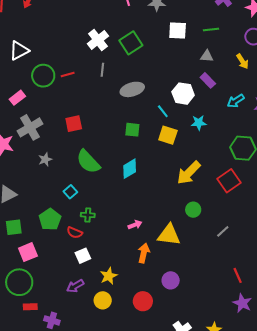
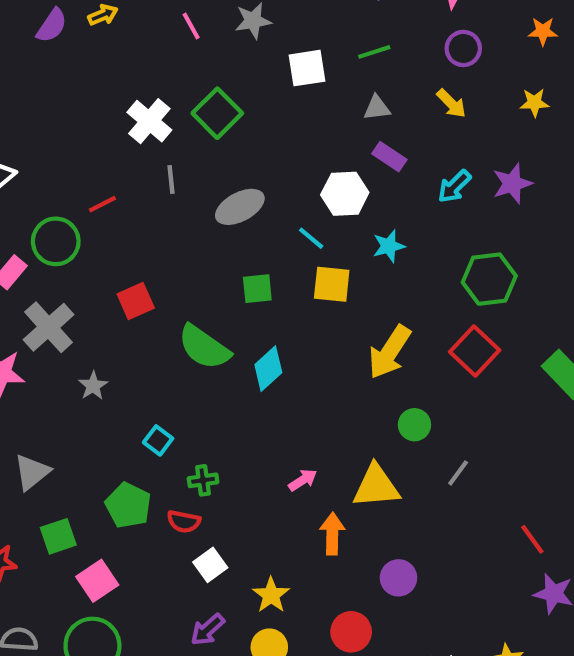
green circle: (43, 76) -> (56, 241), moved
green semicircle: (88, 162) -> (204, 347), moved
gray line: (223, 231) -> (458, 473), moved

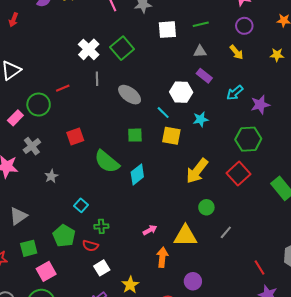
purple star: (512, 184) -> (260, 105), moved
gray ellipse: (240, 207) -> (130, 95), turned 60
gray cross: (49, 327) -> (32, 146), size x0.7

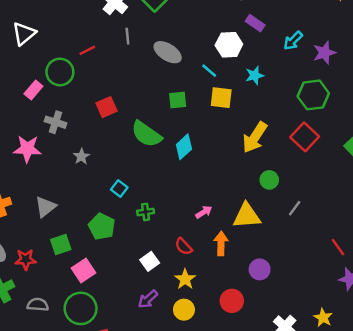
gray cross: (32, 146) -> (56, 122), turned -30
red semicircle: (90, 246) -> (184, 246), moved, turned 35

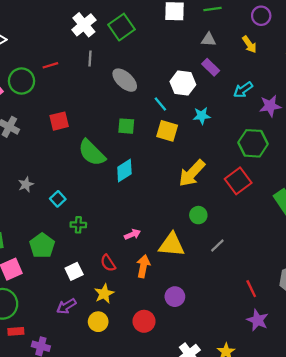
gray star: (81, 156) -> (26, 184), moved
green pentagon: (102, 226) -> (42, 246), moved

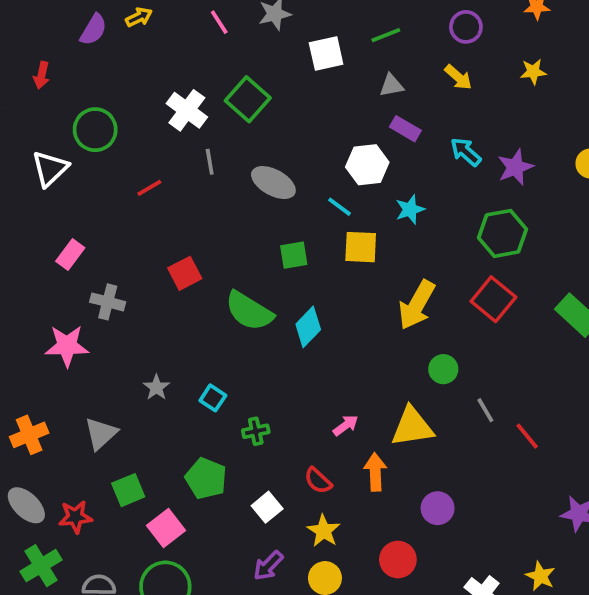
green circle: (22, 81) -> (95, 130), moved
cyan arrow: (243, 90) -> (466, 152), turned 90
gray line: (217, 245) -> (485, 410), turned -63
red line: (251, 289) -> (527, 436), moved

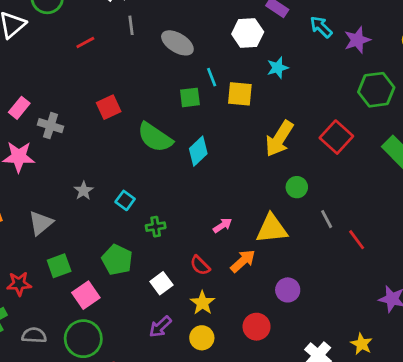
cyan line: (340, 207) -> (212, 77), moved, turned 30
green hexagon: (503, 233) -> (376, 90), moved
pink rectangle: (70, 255) -> (19, 108), moved
orange arrow: (375, 472) -> (243, 261), turned 48

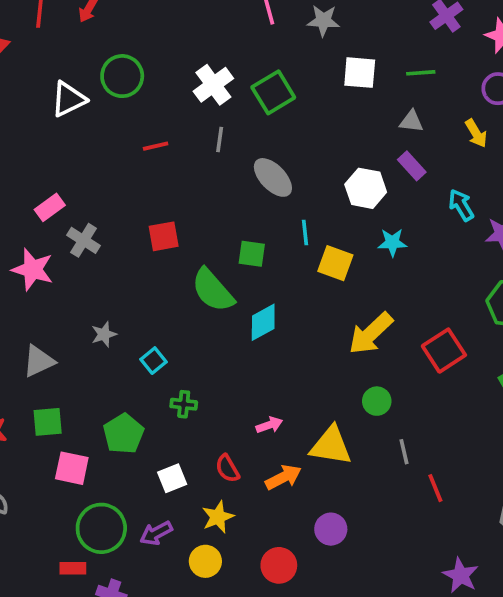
green square: (190, 97) -> (252, 254), moved
pink square: (86, 295) -> (72, 468), turned 32
green circle: (83, 339) -> (101, 528), moved

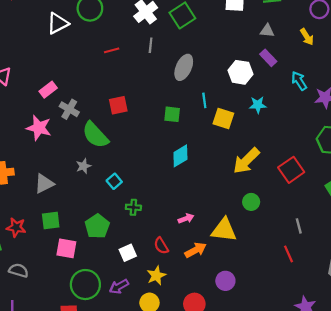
gray ellipse: (273, 177) -> (184, 67), turned 70
green semicircle: (213, 290) -> (95, 135), moved
gray line: (404, 452) -> (299, 226), moved

